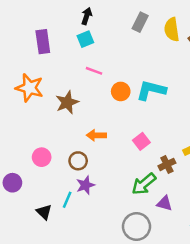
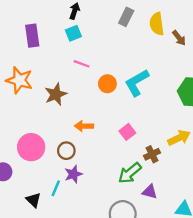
cyan L-shape: (151, 90) -> (137, 83), turned -44
pink circle: (42, 157) -> (31, 147), size x1.5

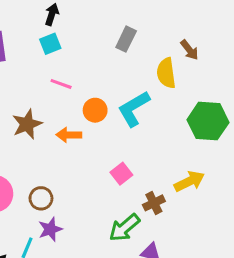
gray rectangle: (126, 17) -> (126, 39), moved
yellow semicircle: (157, 24) -> (166, 73), moved
orange arrow: (84, 126) -> (69, 135), moved

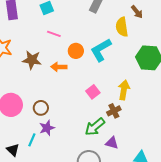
brown star: (27, 124) -> (32, 60), turned 30
yellow arrow: (189, 181) -> (124, 90), moved, turned -54

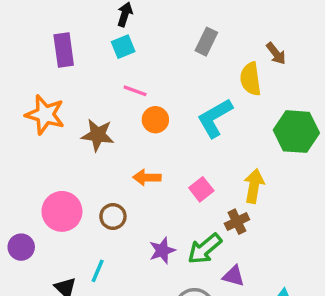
orange circle: (76, 51) -> (155, 120), moved
orange arrow: (59, 67) -> (147, 177), moved
purple star: (47, 128) -> (162, 250), moved

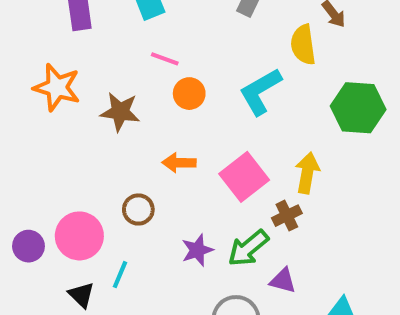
pink square: (201, 189) -> (244, 177), size x1.6
pink circle: (62, 211) -> (79, 236), moved

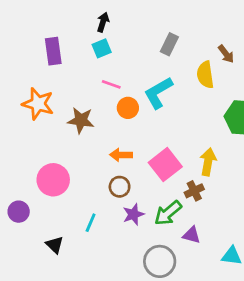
cyan L-shape: (260, 91) -> (158, 93), moved
brown circle: (138, 209) -> (120, 187), moved
pink circle: (79, 236) -> (53, 180), moved
cyan line: (120, 275) -> (91, 223), moved

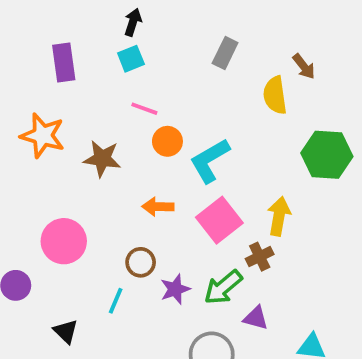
cyan L-shape: (158, 93) -> (210, 161), moved
brown circle: (120, 187) -> (141, 262), moved

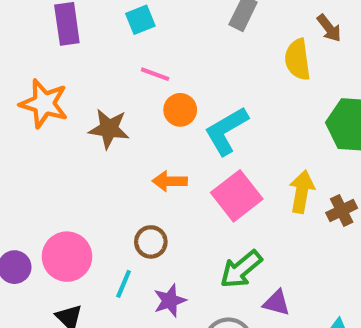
pink circle: (64, 241) -> (67, 257), moved
brown cross: (260, 257) -> (342, 210), moved
purple star: (175, 289) -> (170, 301), moved

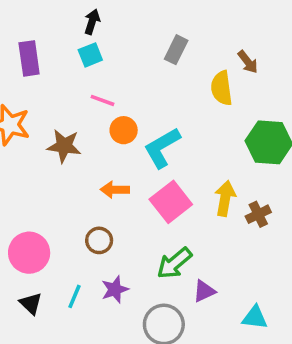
cyan line: (124, 284) -> (75, 296), moved
purple triangle: (277, 303) -> (204, 291), turned -40

